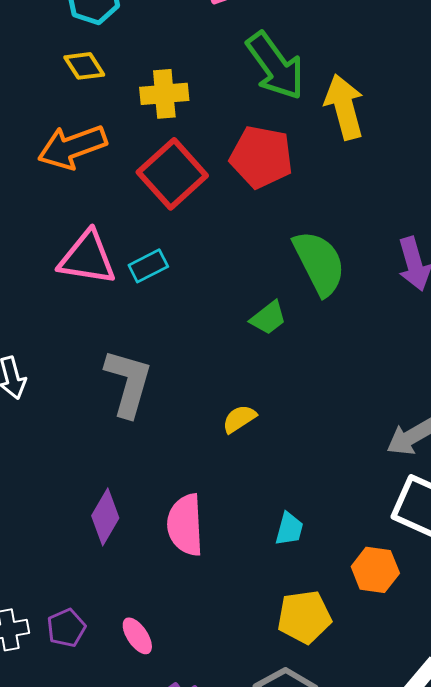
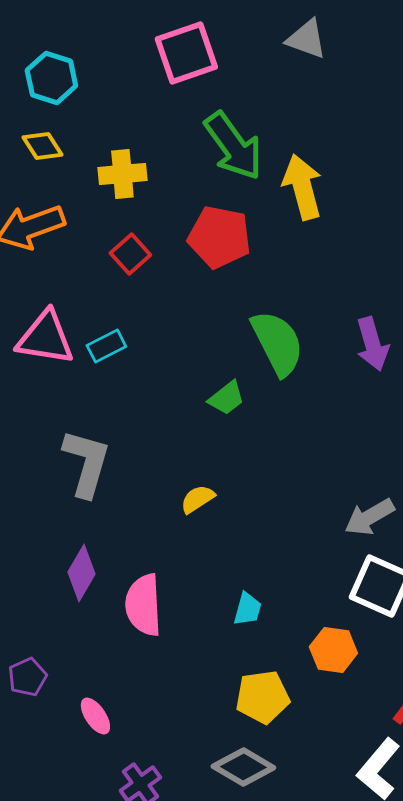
red square: (172, 174) -> (130, 254), size x0.6
purple diamond: (105, 517) -> (81, 573), moved
purple pentagon: (66, 628) -> (27, 677), moved

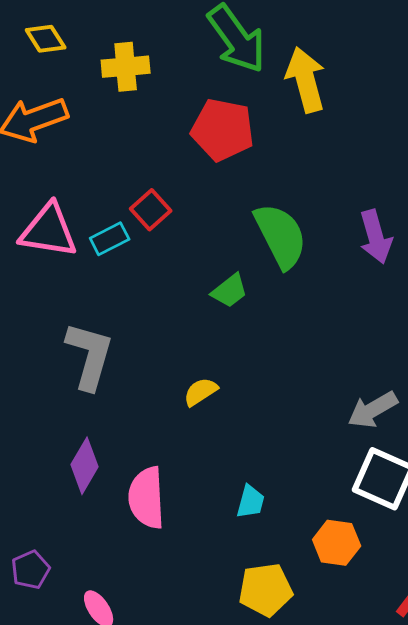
red square: (130, 254) -> (151, 210), moved

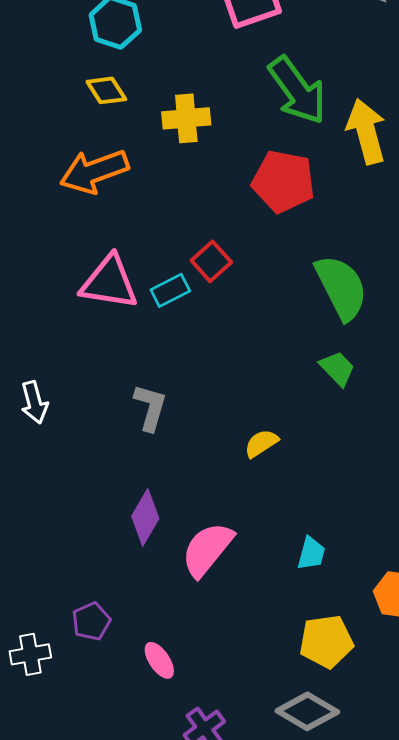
green trapezoid: (230, 291) -> (337, 368), moved, turned -96
gray L-shape: (90, 356) -> (150, 407), size x0.7
pink semicircle: (147, 498) -> (207, 549), turned 42

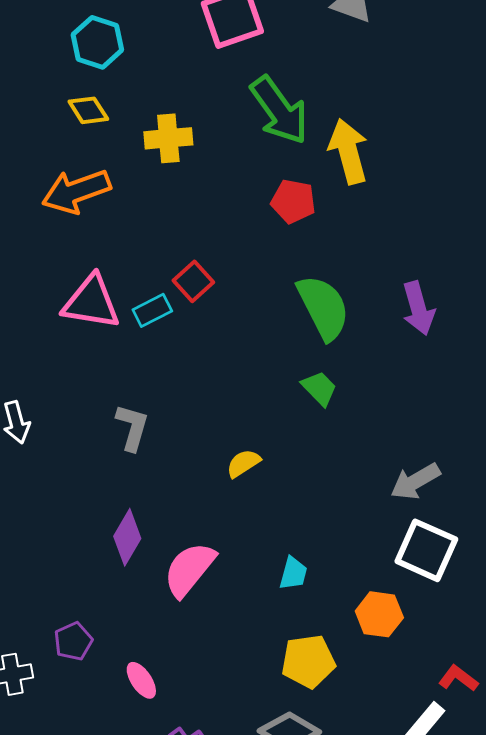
red pentagon: (283, 181) -> (293, 201), moved, size x0.7

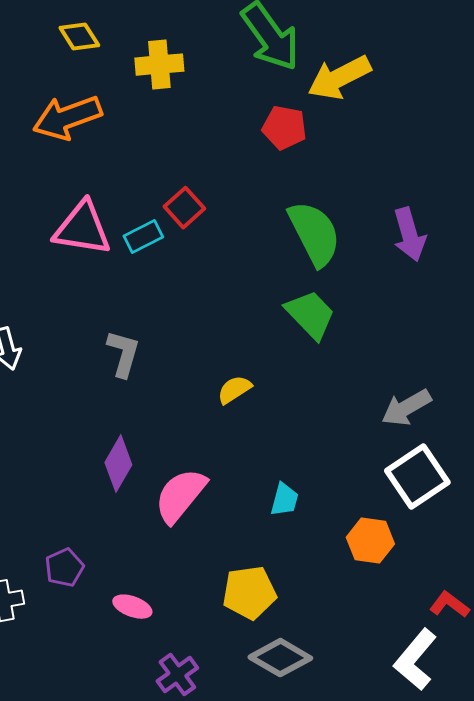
yellow arrow: (348, 151) -> (339, 78), turned -102
green trapezoid: (319, 388) -> (310, 315), size x1.4
white square: (426, 550) -> (417, 477), turned 32
yellow pentagon: (308, 661) -> (249, 593), moved
pink ellipse: (141, 680) -> (132, 607), turned -36

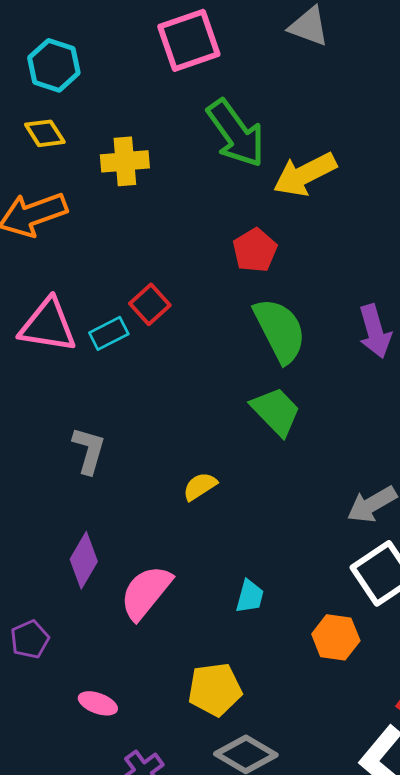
red pentagon: (284, 128) -> (255, 250), moved, turned 30
purple pentagon: (64, 568) -> (30, 639), moved

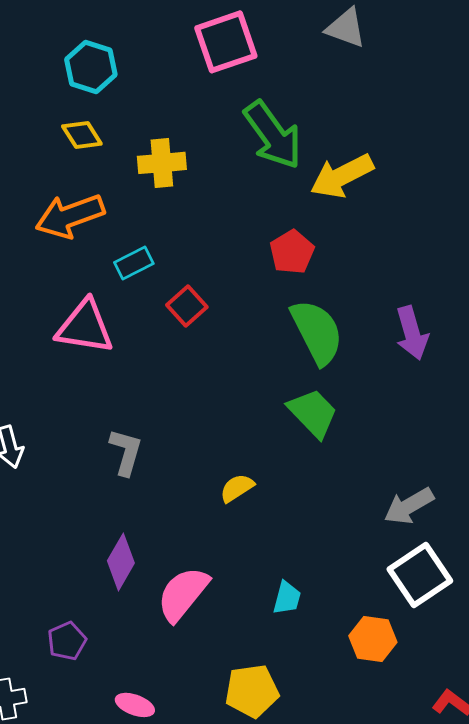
cyan rectangle: (109, 333) -> (134, 263), moved

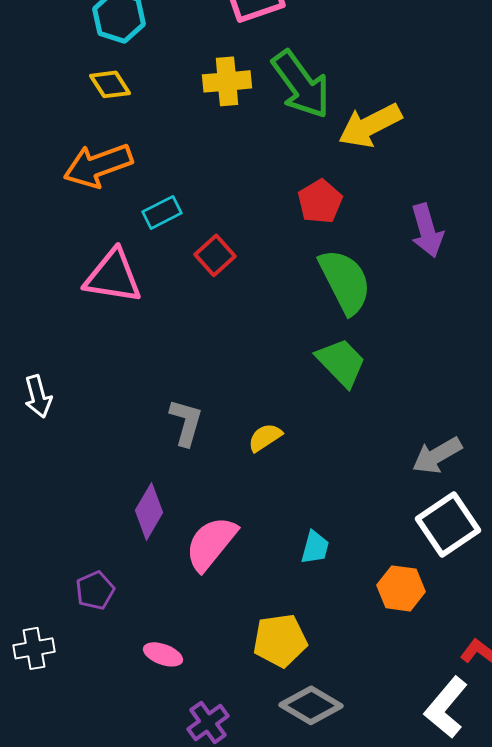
yellow cross: (162, 163) -> (227, 81), moved
purple arrow: (412, 333) -> (427, 230), moved
gray L-shape: (126, 452) -> (186, 422), moved

